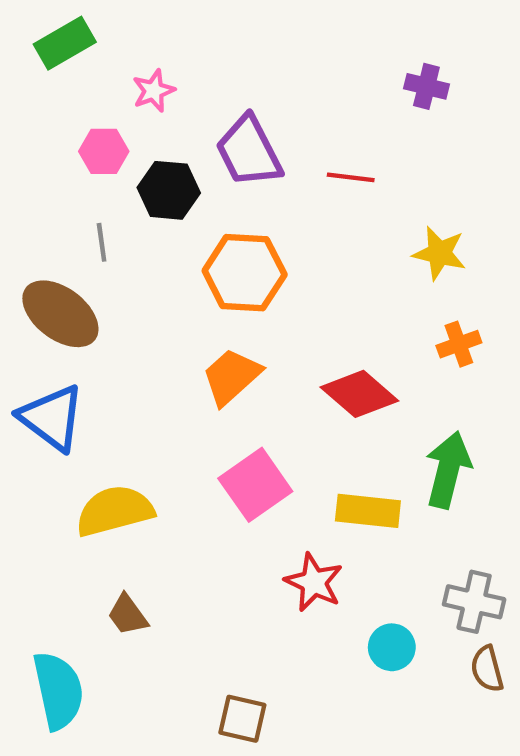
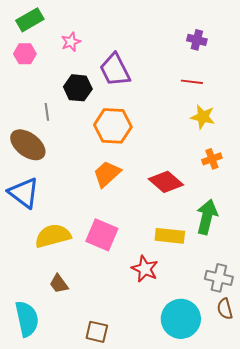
pink hexagon: (104, 151) -> (25, 54), moved
red line: (351, 177) -> (192, 82), moved
pink square: (255, 485) -> (102, 235), moved, turned -32
cyan circle: (392, 647) -> (181, 319), moved, size x1.8
brown square: (242, 719) -> (97, 332), moved

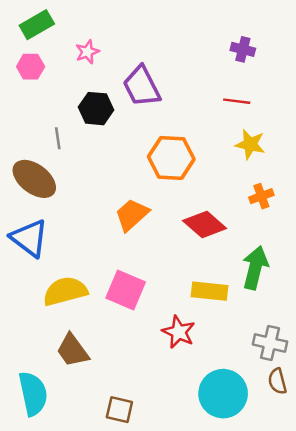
orange hexagon: (113, 126) -> (171, 158), moved
brown trapezoid: (59, 284) -> (73, 350), size x1.4

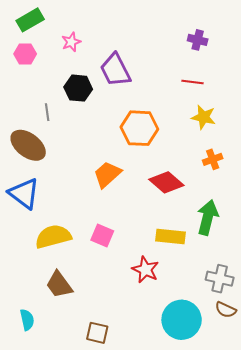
pink square: (126, 290) -> (102, 236), size x0.7
brown semicircle: (277, 381) -> (226, 310), turned -50
cyan semicircle: (33, 394) -> (27, 320), size x0.6

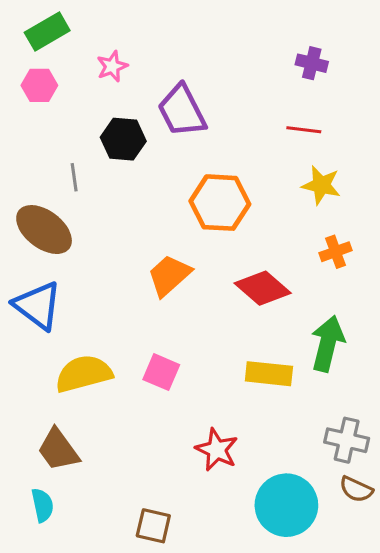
red star: (145, 270) -> (217, 450), moved
brown trapezoid: (59, 285) -> (58, 450), moved

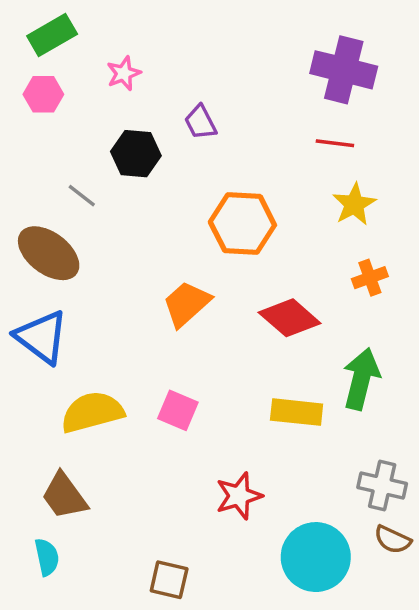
purple cross: (312, 63) -> (344, 70), size x1.8
purple trapezoid: (182, 111) -> (201, 122), size x0.6
gray line: (74, 177) -> (82, 196), turned -44
yellow star: (321, 185) -> (354, 204), turned 30
red star: (217, 450) -> (239, 496), turned 30

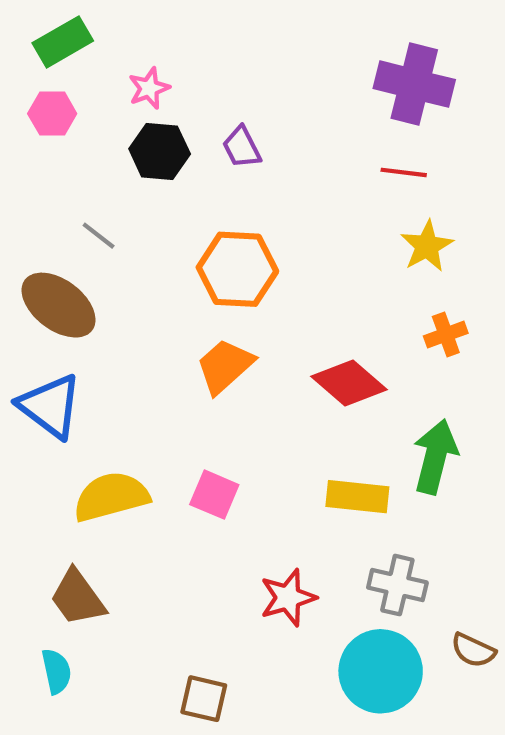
black hexagon: (136, 154) -> (160, 151), moved
orange hexagon: (242, 224) -> (237, 269), moved
gray cross: (382, 485) -> (397, 585), moved

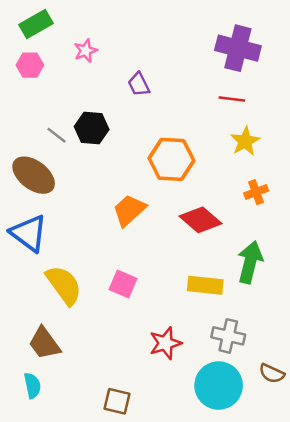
black hexagon: (160, 151) -> (92, 128), moved
orange hexagon: (237, 269) -> (171, 159), moved
yellow semicircle: (111, 497) -> (64, 285), turned 69

